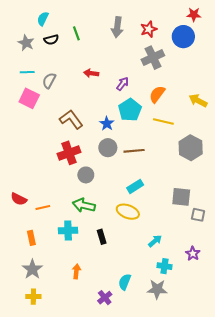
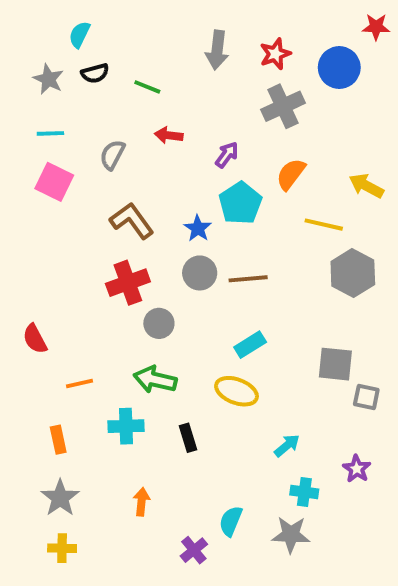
red star: (194, 15) -> (376, 27), moved
green line: (76, 33) -> (147, 87), moved, turned -48
gray semicircle: (49, 81) -> (112, 155), moved
yellow line: (163, 121) -> (324, 225), moved
red semicircle: (19, 199) -> (35, 339), moved, turned 35

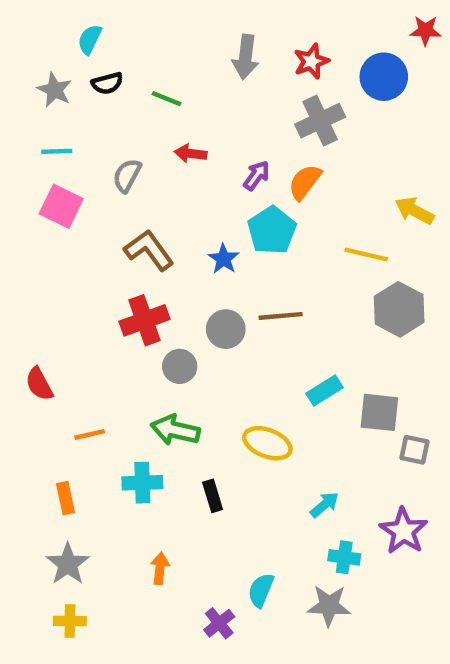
orange semicircle: (291, 174) -> (305, 182), moved
gray circle: (200, 273) -> (226, 329), moved
cyan rectangle: (250, 345) -> (325, 391), moved
purple star: (357, 469) -> (404, 531), size x1.5

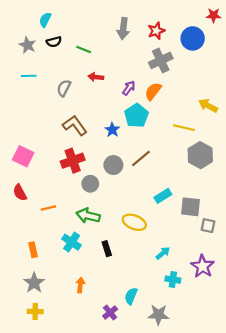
pink square: (61, 206) -> (23, 156), moved
brown line: (281, 316) -> (141, 158), turned -35
orange line: (90, 434) -> (48, 208), moved
cyan cross: (142, 483) -> (72, 242), turned 36
gray star: (329, 606) -> (159, 315), moved

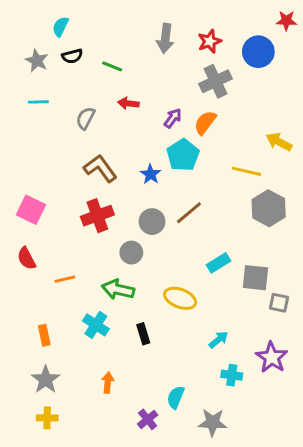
gray circle: (90, 184) -> (131, 253), moved

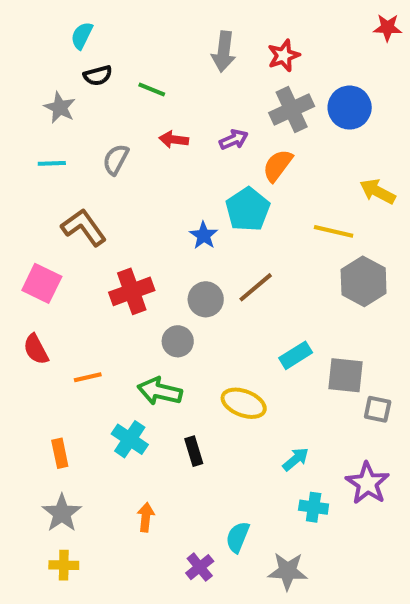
blue circle: (258, 52) -> (350, 108), moved
gray star: (37, 61) -> (60, 108), moved
cyan line: (38, 102) -> (52, 163), moved
purple arrow: (173, 118) -> (234, 139), moved, turned 30
brown L-shape: (100, 168) -> (84, 227), moved

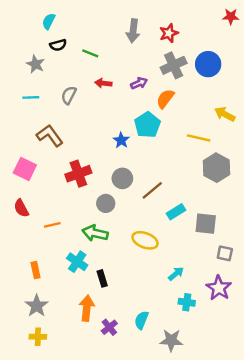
brown line: (256, 287) -> (152, 190), moved
gray square: (378, 409) -> (225, 253), moved
black rectangle: (194, 451) -> (102, 278), moved
orange arrow: (146, 517) -> (87, 308), size x1.5
purple cross: (200, 567) -> (109, 327), moved

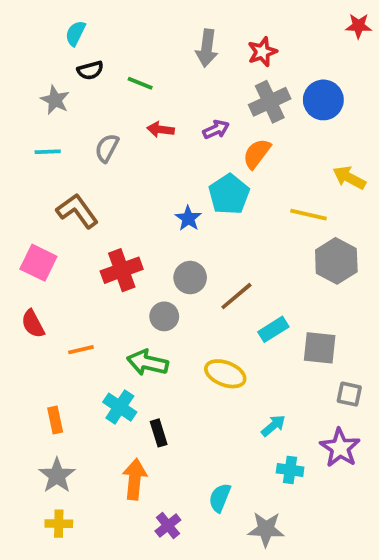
purple cross: (109, 327) -> (168, 525), moved

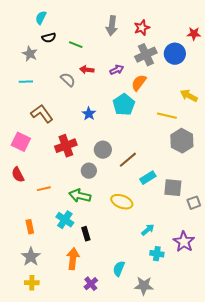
red star: (359, 26) -> (194, 34), moved
gray semicircle: (107, 148) -> (68, 80), moved, turned 105
blue star: (188, 218) -> (89, 114), moved
gray square: (349, 394) -> (194, 203), moved, turned -32

